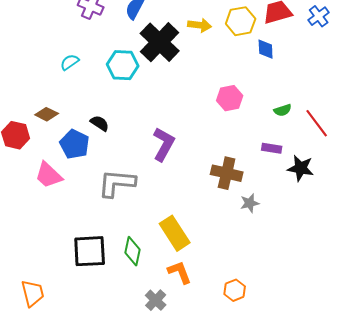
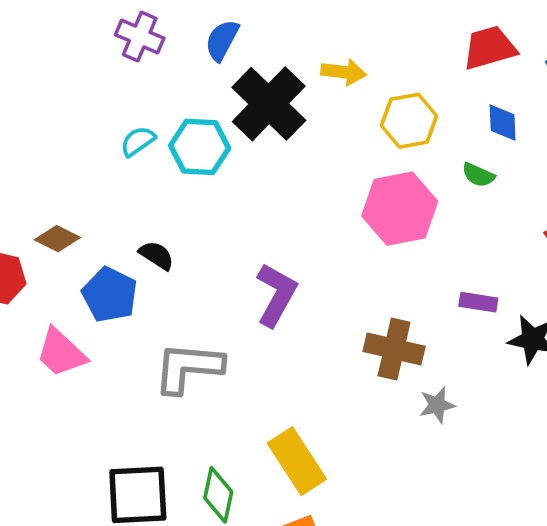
yellow hexagon: (241, 21) -> (409, 121), moved
blue diamond: (266, 49) -> (503, 123), moved
cyan semicircle: (70, 62) -> (138, 141), moved
pink hexagon: (230, 98) -> (400, 209), size x1.5
green semicircle: (283, 110) -> (478, 175), moved, turned 42

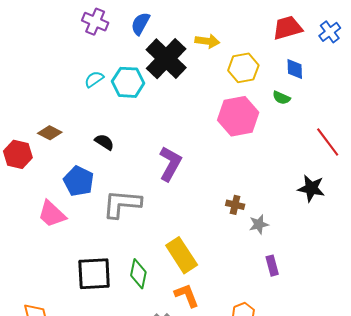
blue pentagon: (110, 295) -> (79, 181), moved
purple rectangle: (478, 302) -> (272, 266), moved, turned 66
brown cross: (394, 349) -> (235, 205), moved, size x0.6
pink trapezoid: (61, 353) -> (52, 214), moved

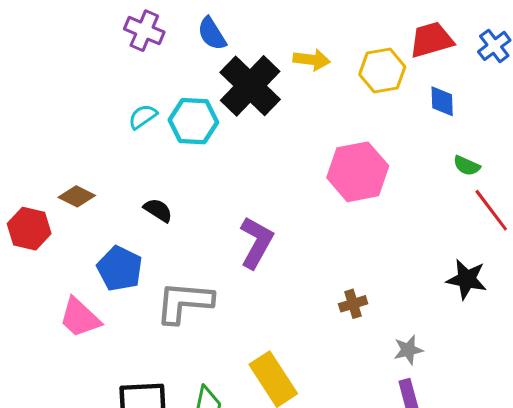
blue semicircle: (140, 24) -> (212, 34), turned -60
yellow hexagon: (243, 68) -> (382, 71), moved
green semicircle: (281, 98) -> (467, 166), moved
brown cross: (235, 205) -> (353, 304), turned -30
gray star: (259, 224) -> (408, 350), moved

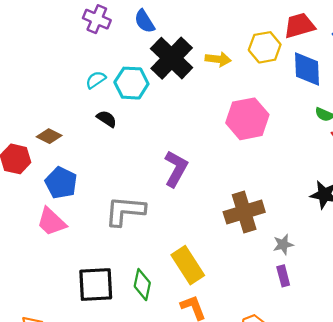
yellow arrow: (312, 60) -> (218, 59), moved
blue diamond: (442, 101) -> (307, 69), size x1.6
black semicircle: (158, 210) -> (107, 119), moved
blue pentagon: (120, 269) -> (61, 183), moved
brown cross: (353, 304) -> (244, 212), size x2.0

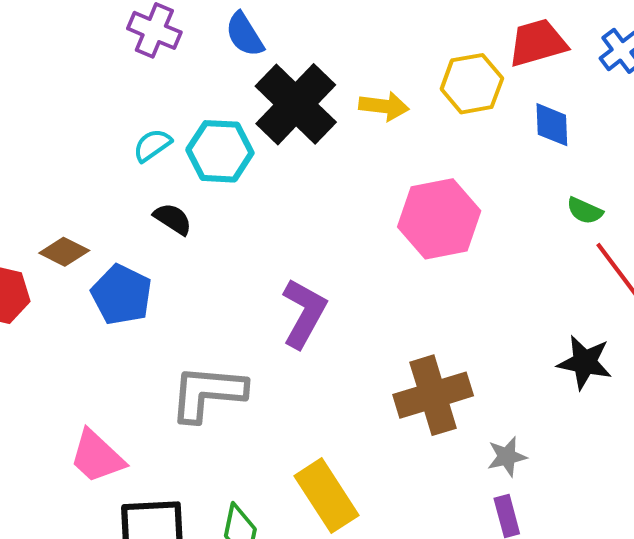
blue diamond: (307, 69) -> (552, 125), size x0.7
blue pentagon: (61, 183) -> (122, 295), moved
pink trapezoid: (51, 222) -> (97, 457), moved

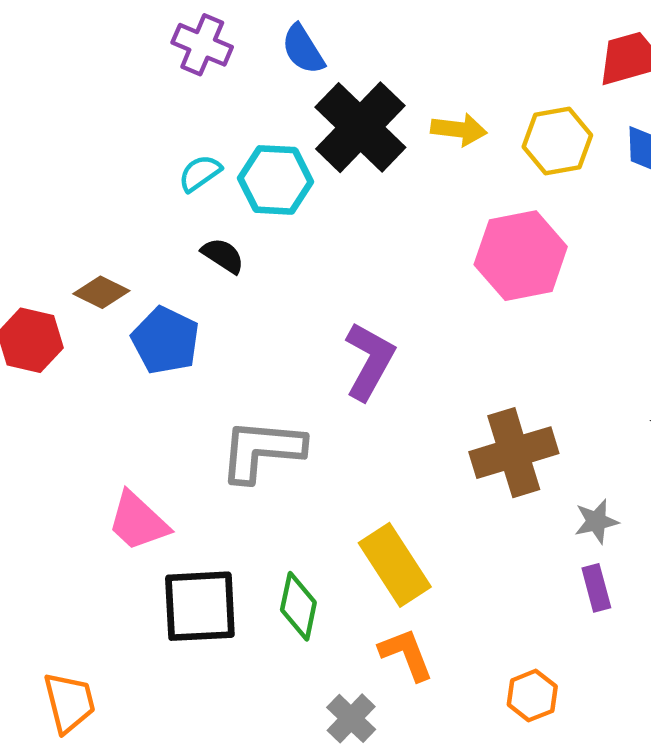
yellow hexagon: (472, 84) -> (557, 141), moved

